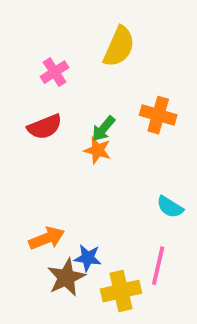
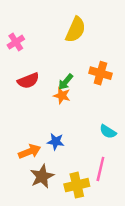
pink cross: (54, 72) -> (16, 42), moved
blue star: (88, 258) -> (56, 142), moved

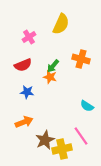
pink cross: (16, 42) -> (29, 37), moved
blue star: (56, 142) -> (27, 92), moved
pink line: (100, 169) -> (81, 136), turned -48
brown star: (42, 176) -> (45, 140), moved

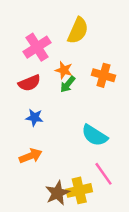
pink cross: (29, 37) -> (37, 47), size x1.5
orange star: (50, 77) -> (64, 70), moved
cyan semicircle: (87, 106) -> (95, 135), moved, size x1.5
brown star: (45, 140) -> (57, 193), moved

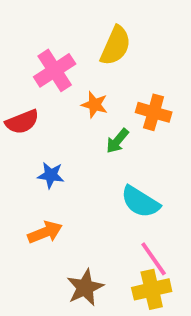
red semicircle: (29, 83) -> (22, 122), moved
green arrow: (68, 84) -> (117, 141), moved
yellow cross: (79, 190) -> (152, 289), moved

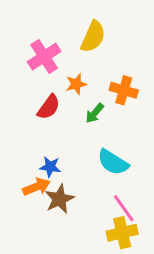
orange star: (95, 105) -> (76, 84), turned -30
red semicircle: (22, 122) -> (49, 107), moved, turned -32
blue star: (51, 175) -> (50, 167), moved
brown star: (85, 287) -> (59, 199), moved

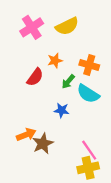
yellow semicircle: (93, 37) -> (67, 26), turned 40
pink cross: (44, 57) -> (32, 27), moved
cyan semicircle: (113, 162) -> (88, 94), moved
blue star: (50, 167) -> (62, 110), moved

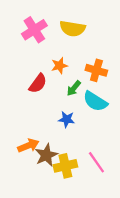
yellow semicircle: (67, 26) -> (73, 29), turned 35
yellow cross: (88, 168) -> (65, 166), moved

